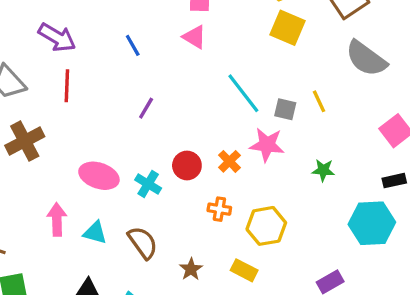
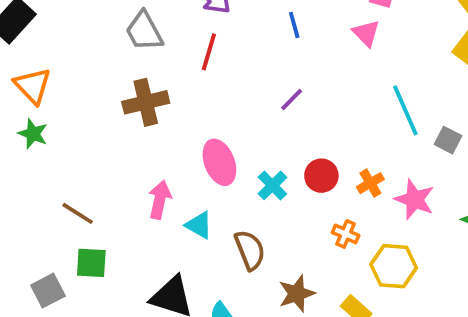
pink star: (267, 145) -> (415, 199), moved
pink ellipse: (99, 176) -> (219, 162), turned 36
brown star: (191, 269) -> (297, 294), size x1.4

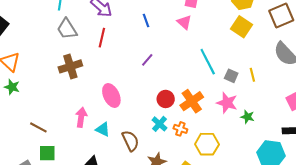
orange cross: (370, 183) -> (192, 101), size x1.6
cyan cross: (272, 185) -> (159, 124), moved
pink star: (415, 199) -> (227, 103), moved

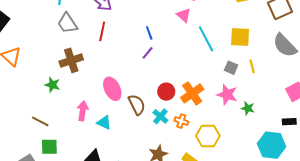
blue line: (146, 20) -> (149, 33), moved
yellow square: (241, 27) -> (240, 37), moved, turned -30
cyan line: (208, 62) -> (206, 39), moved
green star: (12, 87) -> (52, 85), moved
brown semicircle: (130, 141) -> (137, 105), moved

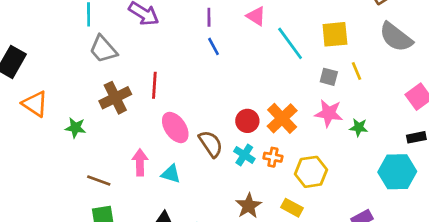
red line: (102, 31) -> (154, 85), moved
purple line: (148, 53) -> (209, 17), moved, turned -32
green star: (52, 85) -> (75, 128), moved
brown line: (40, 121) -> (99, 180), moved

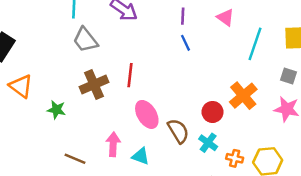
cyan line: (290, 43) -> (255, 44), turned 52
orange cross: (282, 118) -> (243, 96), moved
orange cross: (273, 157) -> (235, 158), moved

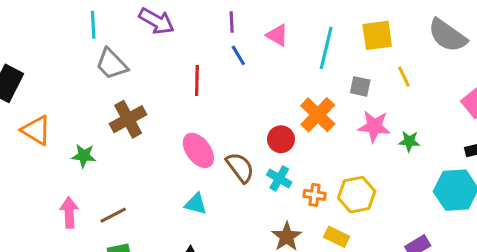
pink triangle: (226, 17) -> (277, 35), moved
red line: (130, 75) -> (197, 80), moved
gray square: (288, 76) -> (360, 86), moved
pink arrow: (113, 144) -> (69, 213), moved
brown line: (75, 159) -> (113, 215), turned -45

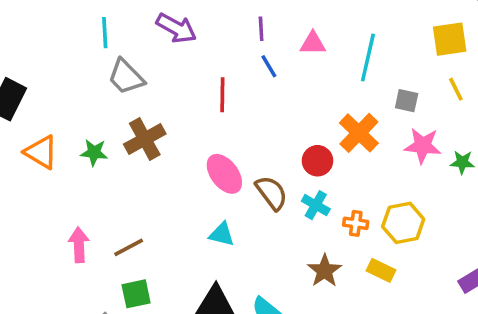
pink triangle: (277, 35) -> (313, 43), turned -30
yellow square: (377, 35) -> (450, 39), moved
green star: (84, 156) -> (94, 152), moved

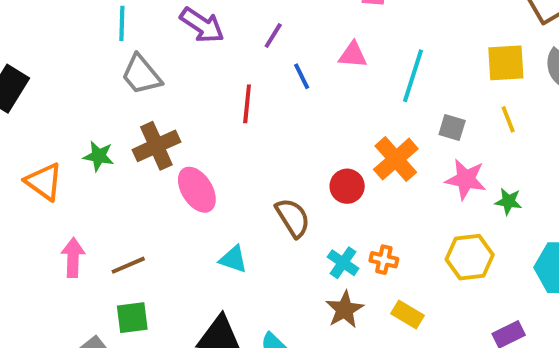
purple line: (261, 29) -> (273, 35), moved, turned 30
orange triangle: (41, 152) -> (44, 182), moved
pink ellipse: (224, 174) -> (197, 190), moved
cyan cross: (316, 205) -> (343, 263), moved
yellow hexagon: (403, 223) -> (470, 257), moved

